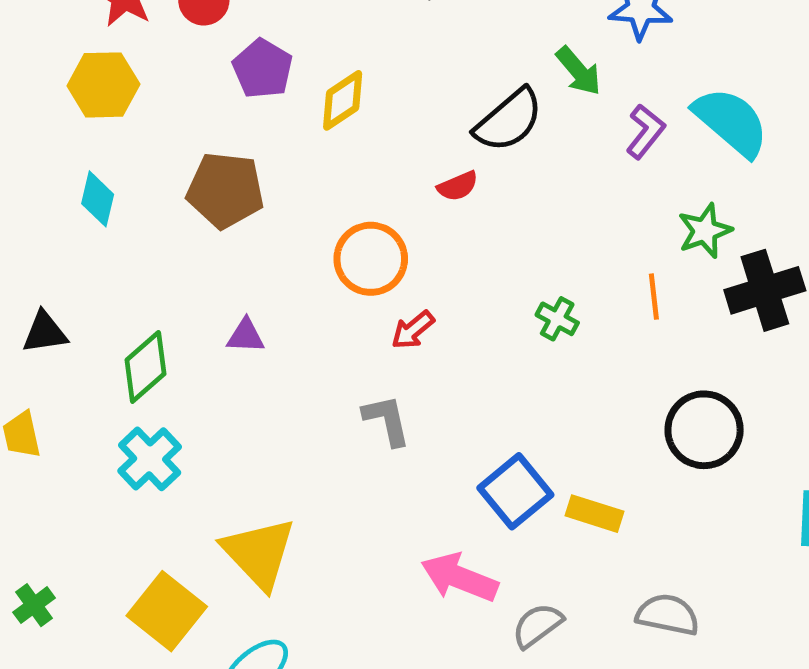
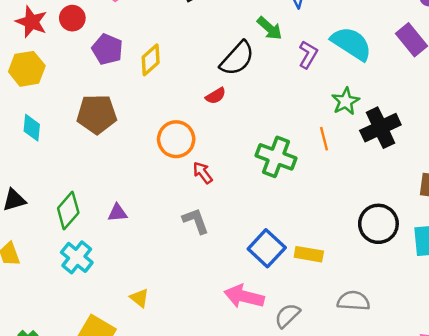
green cross: (557, 319) -> (276, 157), size x1.8
red arrow: (413, 330) -> (203, 173), turned 100
purple triangle: (246, 336) -> (117, 213), moved
black circle: (704, 430) -> (378, 224), moved
yellow triangle: (259, 553) -> (139, 298), size x0.5

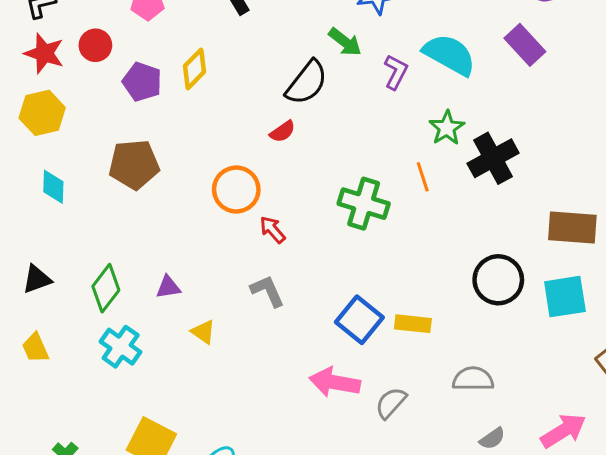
yellow diamond: (151, 60) -> (195, 69), moved
yellow triangle: (139, 298) -> (203, 332), moved

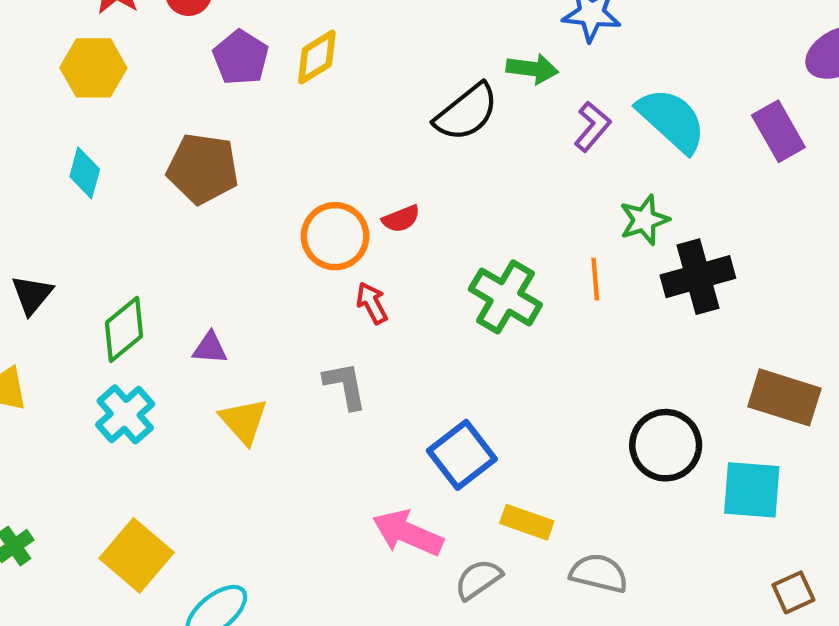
green arrow: (345, 42) -> (532, 69), turned -44
red semicircle: (283, 132) -> (401, 219), moved
black triangle: (37, 279) -> (32, 295), turned -44
yellow rectangle: (413, 324) -> (527, 522), moved
yellow triangle: (203, 332) -> (244, 421), size x1.4

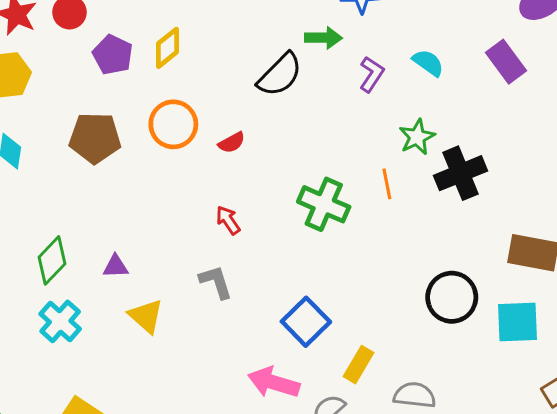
cyan semicircle: (672, 120) -> (428, 63), size x0.6
red semicircle: (401, 219) -> (232, 143), moved
orange circle: (335, 236) -> (173, 124), moved
yellow rectangle: (527, 522) -> (358, 365), turned -72

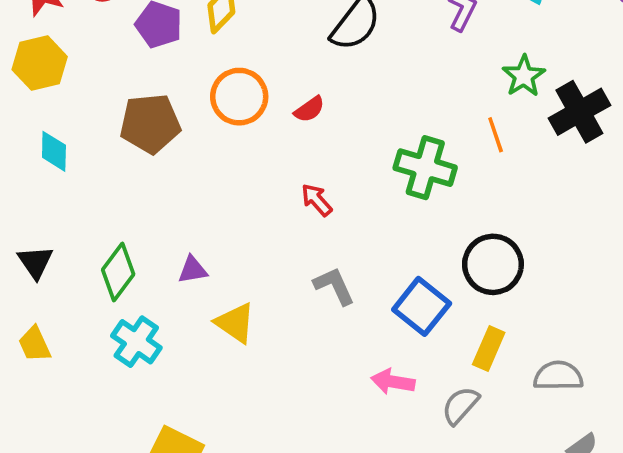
gray L-shape: (216, 282) -> (334, 286), moved
black circle: (452, 297) -> (493, 264), moved
pink arrow: (274, 383) -> (393, 382), size x0.7

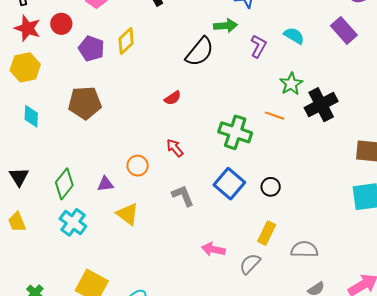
orange circle: (239, 97) -> (138, 166), moved, size x0.7
orange line: (496, 135) -> (274, 116), turned -54
black circle: (493, 264) -> (271, 187), size x0.6
blue square: (422, 306) -> (229, 184), moved

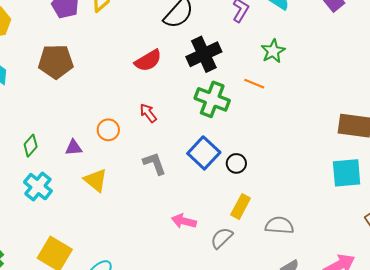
red semicircle: (173, 98) -> (148, 61), size x1.5
black cross: (321, 105) -> (204, 54), moved
green diamond: (64, 184) -> (31, 146), size x0.7
black circle: (271, 187) -> (236, 163), moved

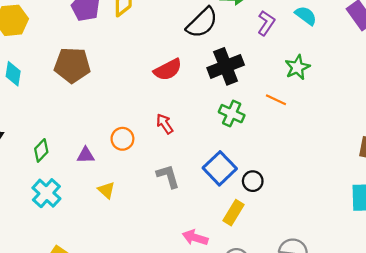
green cross: (212, 99) -> (232, 114), size x0.7
yellow triangle: (96, 180) -> (106, 190), size x0.7
yellow rectangle: (241, 206) -> (234, 213), moved

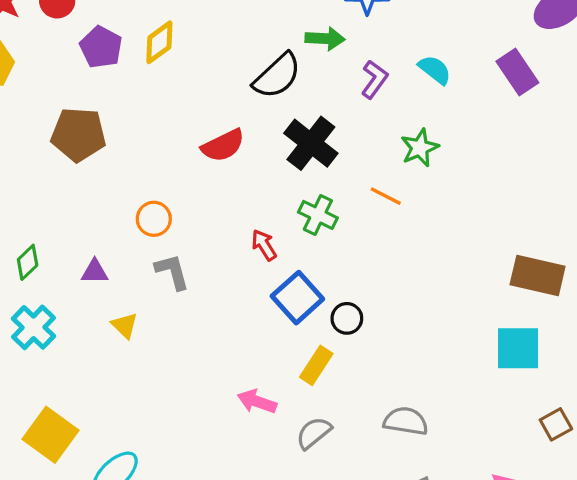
black cross: (226, 66) -> (311, 143), turned -32
red arrow: (165, 124) -> (264, 245), moved
orange circle: (122, 139) -> (154, 219), moved
gray L-shape: (168, 176) -> (172, 272), moved

